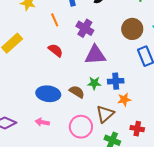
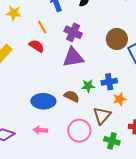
brown circle: (132, 29) -> (117, 39), moved
red semicircle: (55, 50) -> (37, 46), moved
purple triangle: (95, 55) -> (73, 57), moved

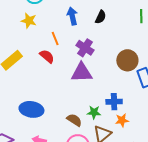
green star: (88, 86) -> (94, 112), moved
brown semicircle: (72, 96) -> (74, 120), moved
blue ellipse: (43, 101) -> (31, 109), moved

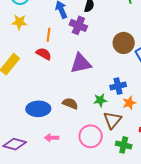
orange line: (55, 38) -> (49, 35), turned 40
purple cross: (85, 48) -> (78, 25), moved
brown semicircle: (74, 120) -> (70, 104), moved

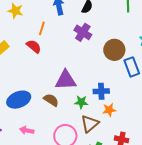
purple cross: (78, 25) -> (83, 32), moved
purple triangle: (81, 63) -> (66, 80), moved
blue ellipse: (38, 109) -> (19, 100), turned -30

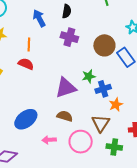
brown semicircle: (51, 100) -> (65, 116), moved
green star: (81, 102) -> (89, 76), moved
pink arrow: (27, 130) -> (49, 140), moved

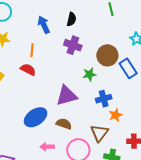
green star: (89, 76) -> (89, 74), moved
blue ellipse: (26, 119) -> (36, 117), moved

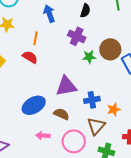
black semicircle: (71, 19) -> (85, 11), moved
green star: (89, 74) -> (89, 57), moved
blue cross: (104, 99) -> (92, 100), moved

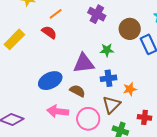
orange line: (36, 38) -> (56, 14), turned 40
green star: (89, 57) -> (107, 50), moved
pink arrow: (43, 136) -> (58, 111), size x1.5

